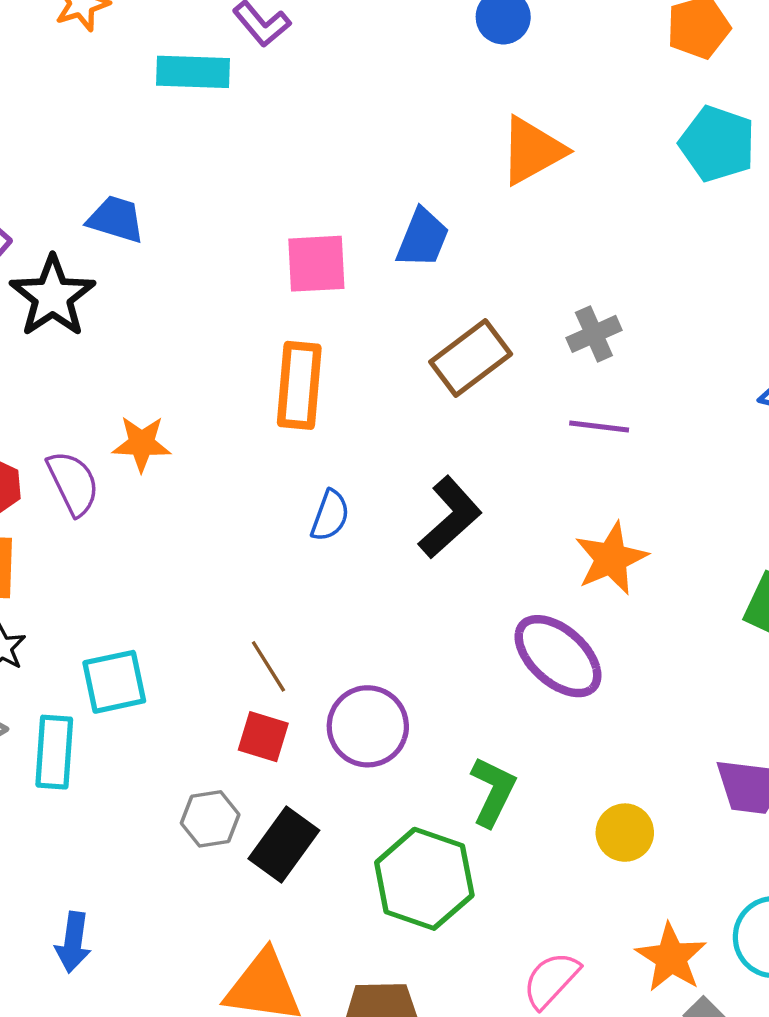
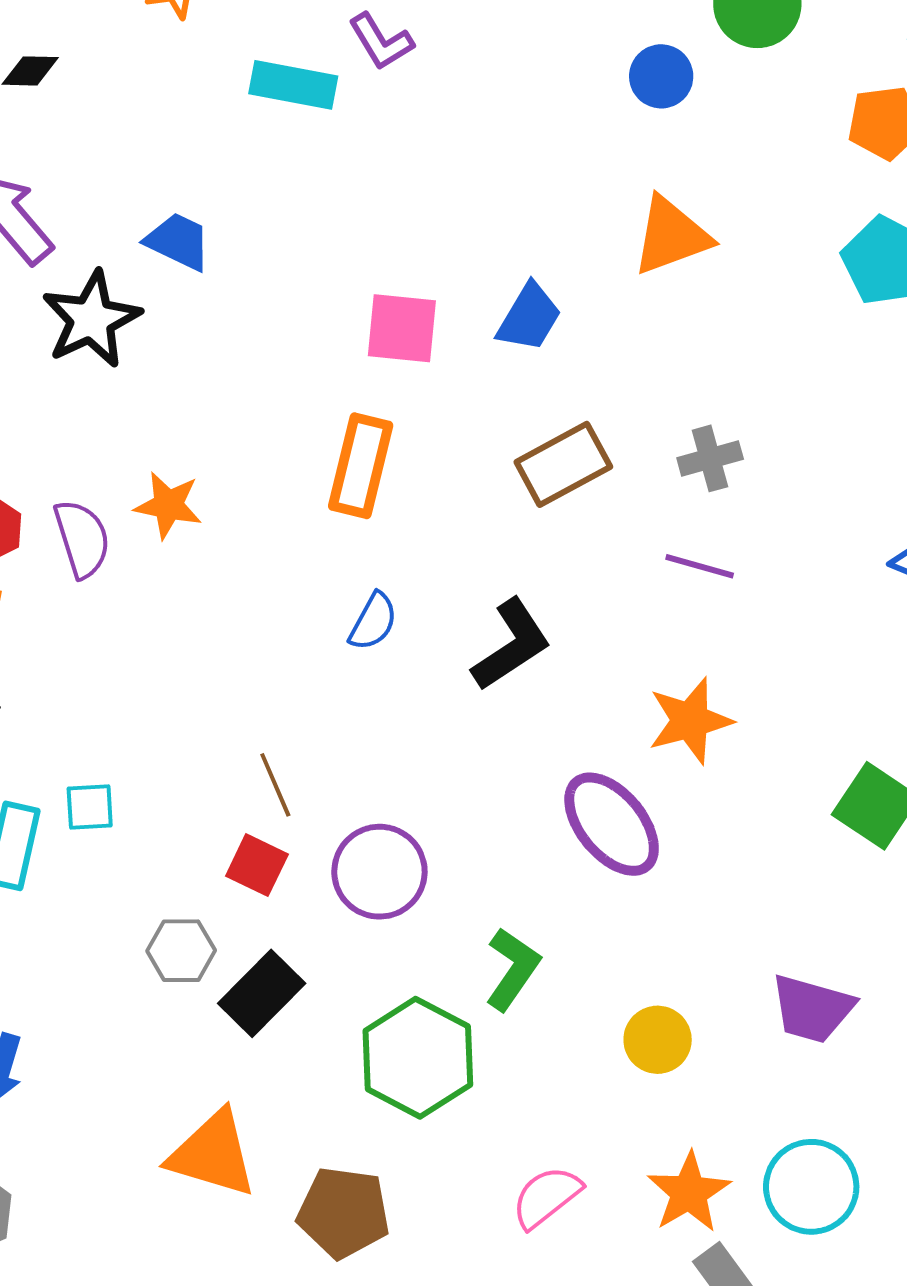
cyan square: (114, 682) -> (90, 807), moved, size x0.7

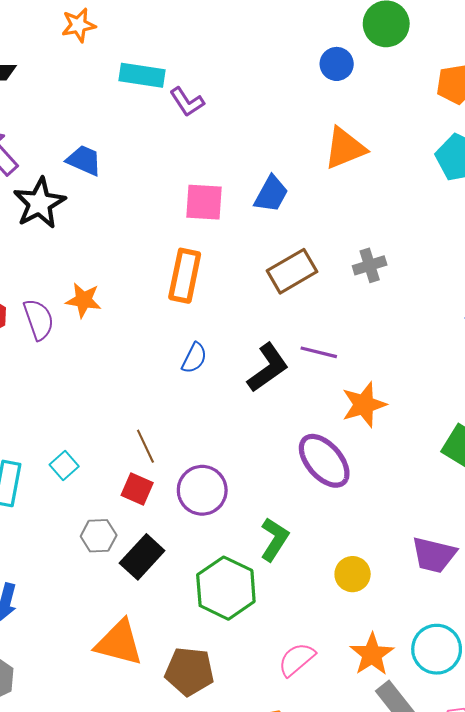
purple L-shape: (381, 42) -> (187, 102), moved
purple line: (700, 566) -> (319, 352), moved
cyan square: (90, 807) -> (64, 466), moved, turned -36

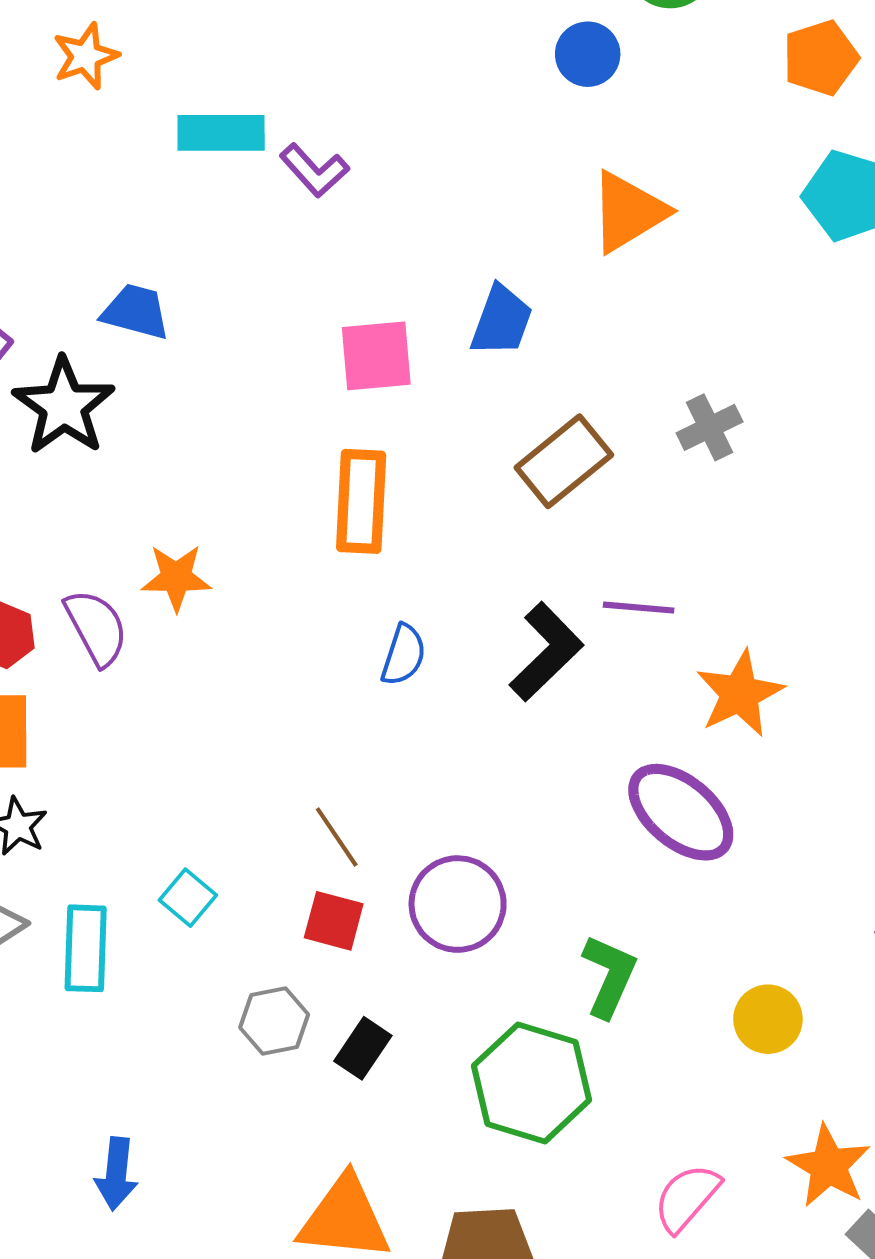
black rectangle: (142, 557) -> (363, 1048), size x0.7

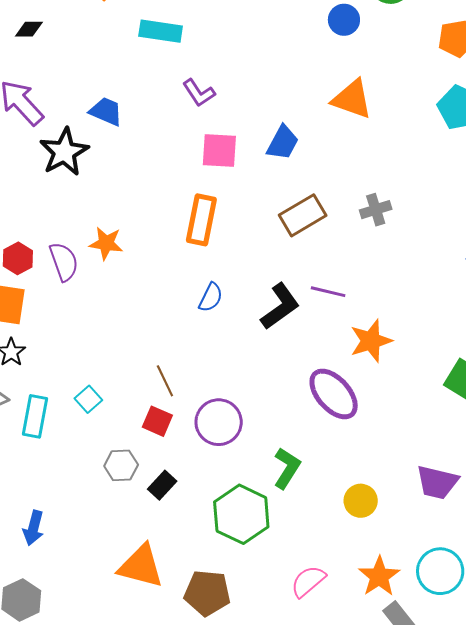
purple L-shape: (314, 170) -> (199, 93), moved
orange triangle: (628, 212) -> (352, 99), turned 42

